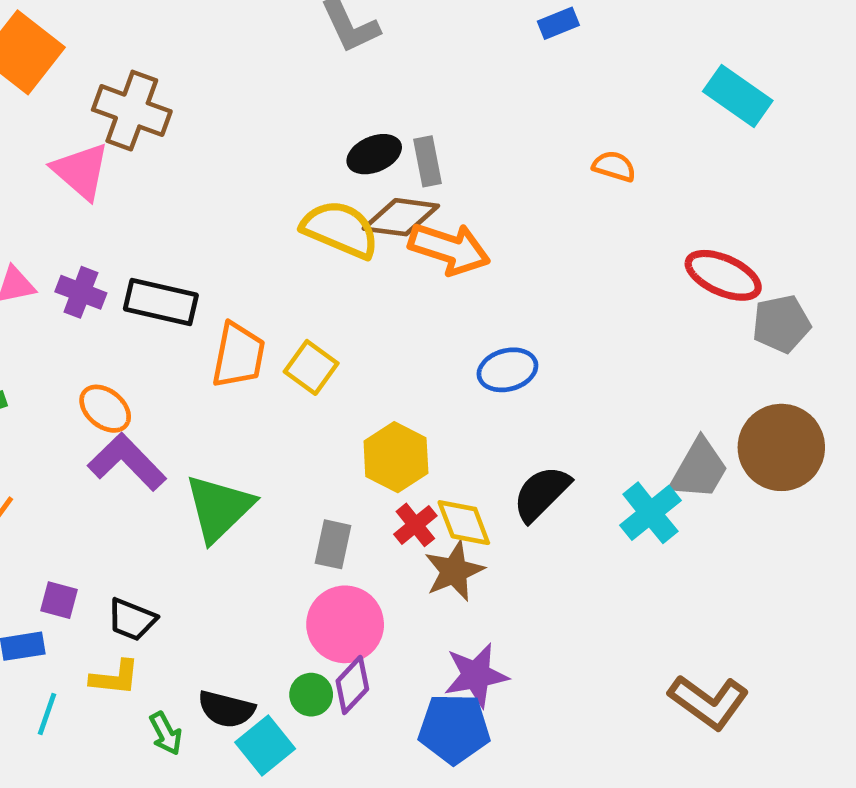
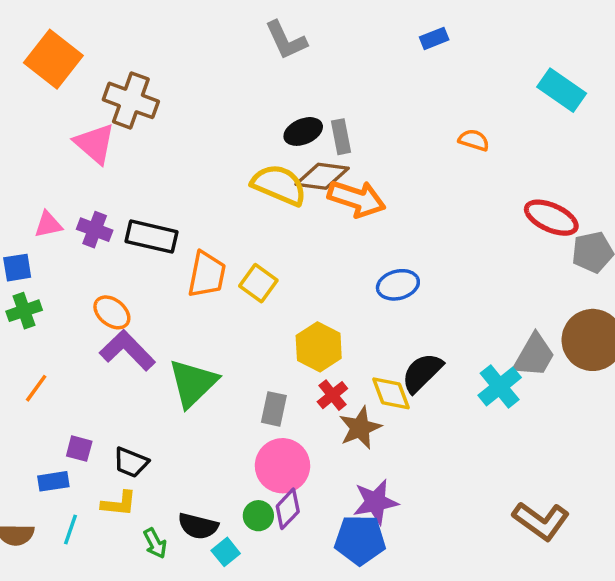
yellow diamond: (464, 523) -> (391, 393), moved
cyan square: (265, 746) -> (226, 552), size x0.7

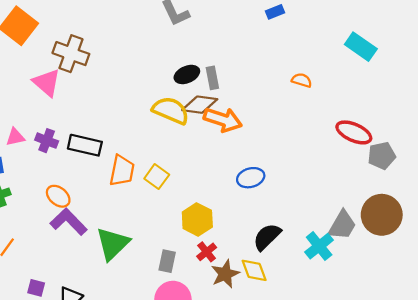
yellow diamond: (391, 393) -> (254, 270), moved

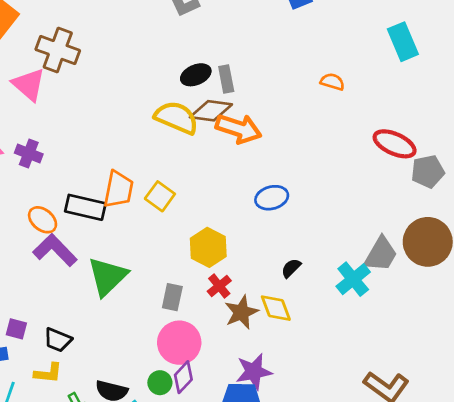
cyan rectangle: (361, 47) -> (403, 42), turned 32
black rectangle: (85, 145) -> (85, 207), moved
black semicircle: (267, 237) -> (291, 268), size x0.6

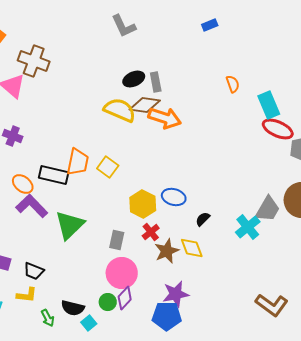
cyan rectangle: (403, 42) -> (269, 105), moved
orange semicircle: (332, 82) -> (233, 84), turned 54
blue ellipse: (272, 198) -> (174, 197), moved, turned 30

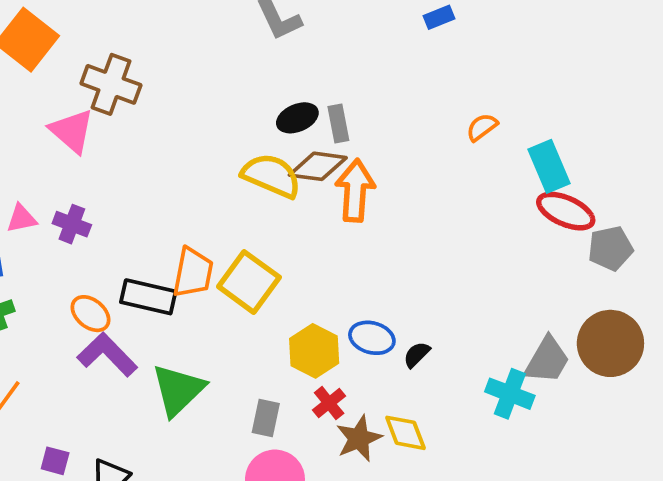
orange semicircle: (233, 84) -> (482, 127), turned -108
orange arrow: (165, 118) -> (355, 191), turned -104
yellow square: (108, 167) -> (249, 282), size x1.5
black semicircle: (203, 219) -> (417, 355), moved
cyan cross: (248, 227) -> (510, 394), turned -30

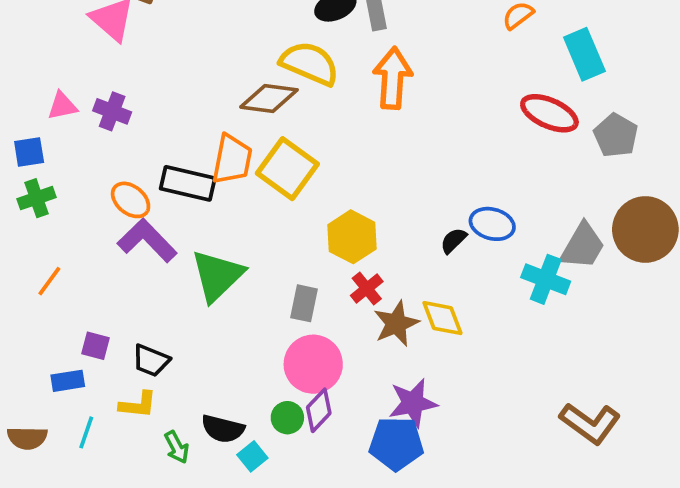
brown diamond: (318, 166) -> (269, 98), moved
red ellipse: (566, 211) -> (549, 113), moved
gray pentagon: (610, 248) -> (616, 135), moved, turned -30
blue ellipse: (372, 338) -> (492, 224), moved

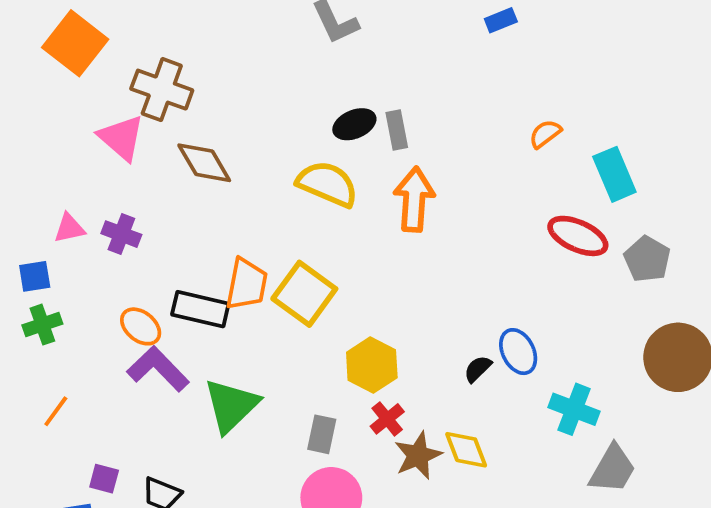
brown diamond: (269, 98) -> (204, 163), moved, turned 52
blue ellipse: (492, 224) -> (518, 352), turned 48
gray trapezoid: (583, 246) -> (613, 469), moved

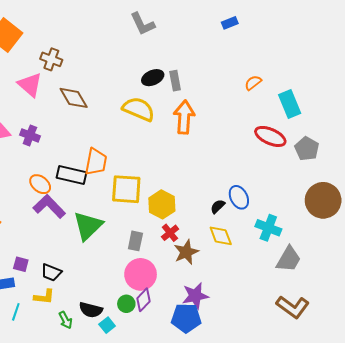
brown cross: (162, 90) -> (51, 59), size x0.7
yellow square: (304, 294) -> (126, 189), moved, turned -32
yellow diamond: (466, 450) -> (221, 236), moved

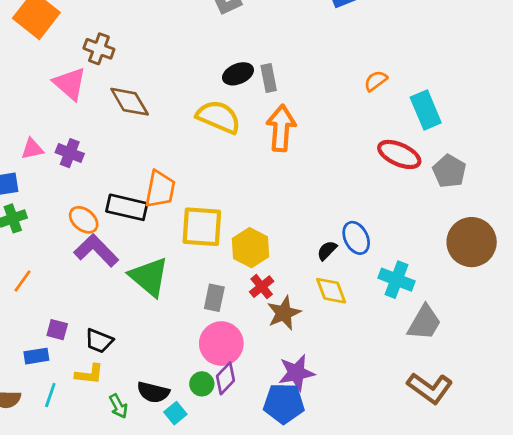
green triangle: (88, 226) -> (149, 277), turned -36

